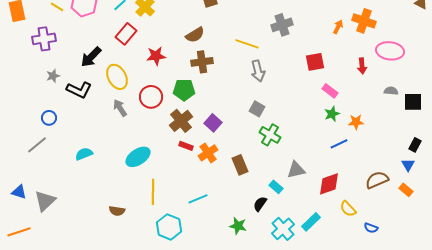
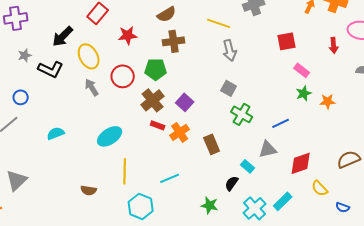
blue line: (339, 144) -> (281, 123), moved

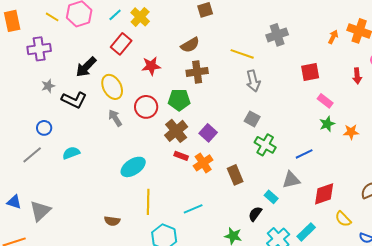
cyan semicircle: (56, 133) -> (71, 153), moved

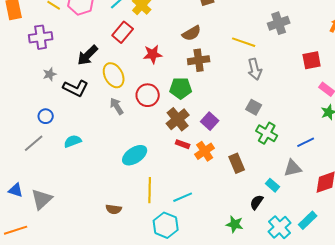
cyan line: (193, 209) -> (183, 197), moved

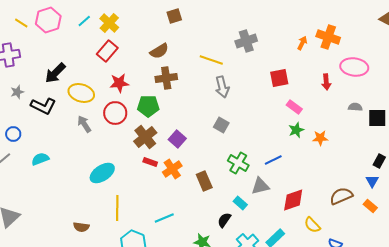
red rectangle: (123, 32) -> (107, 51), moved
red star: (153, 54) -> (119, 83), moved
yellow ellipse: (114, 75) -> (81, 93), turned -45
green cross: (267, 133) -> (238, 163), moved
cyan line: (183, 197) -> (164, 218), moved

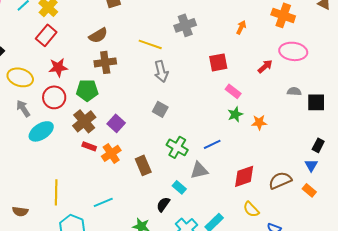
orange cross: (328, 37) -> (283, 15), moved
red arrow: (326, 82) -> (265, 66), turned -126
cyan ellipse: (102, 173) -> (41, 131), moved
red diamond: (293, 200) -> (244, 176), moved

